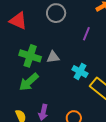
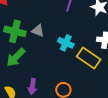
gray triangle: (53, 57) -> (38, 31), turned 32

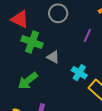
green cross: (15, 31) -> (32, 42), moved

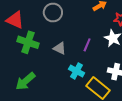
purple line: (87, 35) -> (87, 45), moved
gray triangle: (53, 57) -> (60, 48), moved

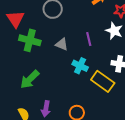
red triangle: (15, 20) -> (15, 19), turned 36
purple line: (87, 45) -> (89, 39), turned -32

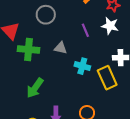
purple line: (89, 39) -> (85, 30), moved
yellow rectangle: (103, 81) -> (107, 78), turned 40

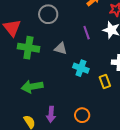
yellow rectangle: (107, 78) -> (105, 82), size x0.6
green arrow: (35, 88) -> (32, 86), turned 40

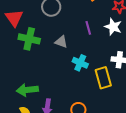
yellow rectangle: (105, 82) -> (103, 78), size x1.5
green arrow: (32, 86) -> (27, 90), moved

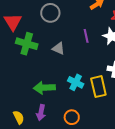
cyan cross: (80, 63) -> (76, 82), moved
green arrow: (27, 90) -> (44, 88), moved

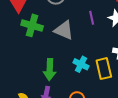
gray triangle: (58, 48) -> (64, 30), size x1.5
green arrow: (44, 88) -> (50, 70), turned -85

